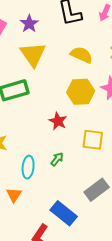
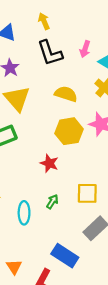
yellow square: (93, 140) -> (87, 193), moved
orange triangle: (14, 195) -> (14, 267), moved

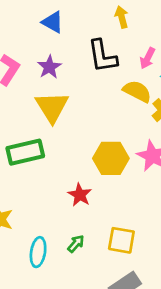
yellow arrow: (44, 21) -> (122, 17), moved
yellow semicircle: (66, 94) -> (137, 91), moved

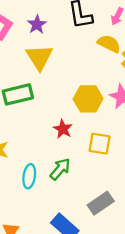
yellow square: (121, 240) -> (100, 144), moved
green arrow: (76, 244) -> (60, 169), size x1.5

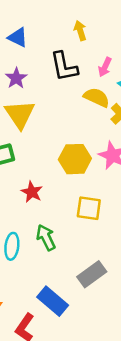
red star: (63, 129) -> (32, 192), moved
green arrow: (60, 169) -> (46, 238), turned -65

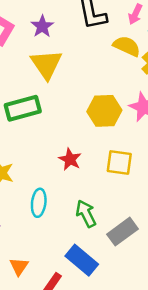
red star: (32, 192) -> (70, 159), moved
green arrow: (46, 238) -> (86, 214), moved

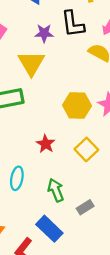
purple star: (42, 26) -> (44, 33), moved, turned 30
yellow square: (119, 163) -> (86, 149), turned 35
gray rectangle: (123, 232) -> (85, 207), size x0.7

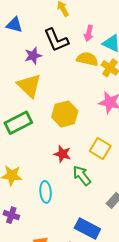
yellow hexagon: (77, 105) -> (65, 114), moved
green arrow: (56, 190) -> (82, 175), moved

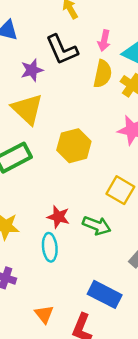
yellow semicircle: (87, 59) -> (103, 74), turned 90
red star: (62, 154) -> (58, 217), moved
green arrow: (82, 175) -> (97, 226), turned 150

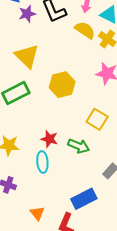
purple star: (32, 70) -> (27, 14), moved
yellow semicircle: (103, 74) -> (85, 30), turned -70
blue rectangle: (105, 294) -> (84, 199), turned -55

